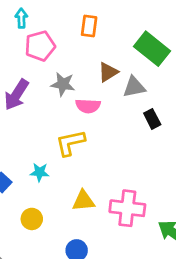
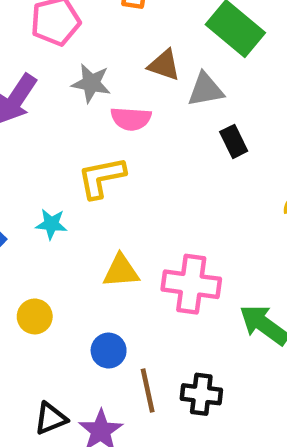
brown triangle: (108, 72) -> (164, 65), turned 50
yellow circle: (32, 219) -> (35, 316), moved

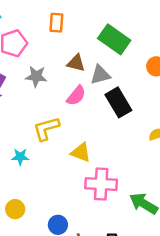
pink semicircle: (131, 119) -> (76, 96), moved, turned -50
black rectangle: (234, 141) -> (118, 102), size x1.6
yellow triangle: (121, 271) -> (81, 152), moved, turned 30

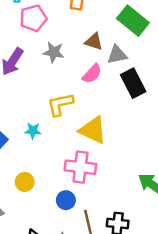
yellow triangle: (81, 152) -> (93, 130), size x1.4
pink cross: (101, 184) -> (80, 167), moved

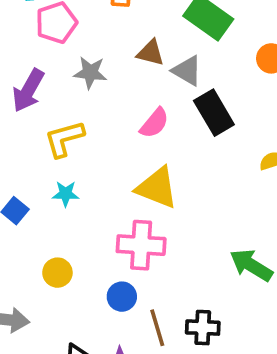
gray triangle: (117, 55) -> (187, 71), turned 45
pink semicircle: (92, 74) -> (154, 123), moved
yellow L-shape: (60, 104) -> (64, 139), moved

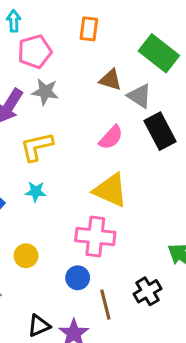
gray star: (90, 73) -> (45, 92), moved
black cross: (203, 328) -> (147, 291), moved, turned -36

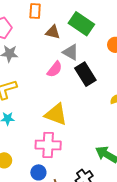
brown triangle: (110, 80) -> (53, 32), moved
pink semicircle: (111, 137) -> (55, 69), moved

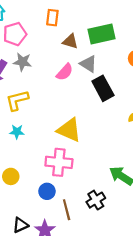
green rectangle: (81, 24) -> (101, 34), turned -50
pink semicircle: (55, 69) -> (65, 72), moved

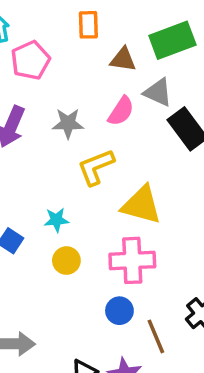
gray star: (23, 62) -> (68, 123), moved
yellow L-shape: (17, 100) -> (96, 167), moved
yellow circle: (11, 176) -> (66, 261), moved

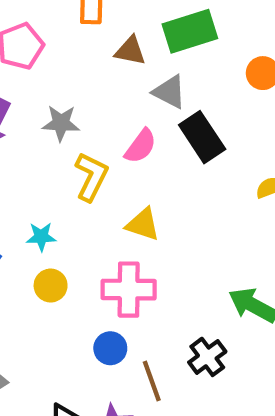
pink semicircle: (121, 111) -> (141, 146), moved
yellow L-shape: (96, 167) -> (91, 177), turned 135
yellow triangle: (141, 205) -> (143, 224), size x0.7

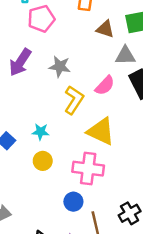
gray triangle: (169, 92) -> (125, 56), turned -35
yellow triangle: (143, 224) -> (101, 131), size x1.4

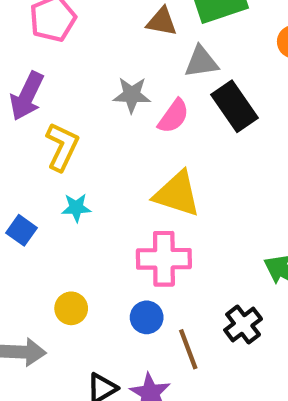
gray star: (60, 67) -> (132, 95), moved
yellow L-shape: (74, 100) -> (62, 147), moved
yellow circle: (43, 161) -> (71, 308), moved

